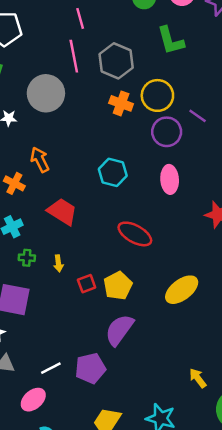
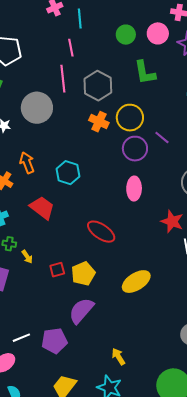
cyan hexagon: (113, 172) -> (68, 173), moved
yellow arrow: (58, 263) -> (27, 257), moved, turned -32
yellow arrow: (198, 378) -> (118, 357), moved

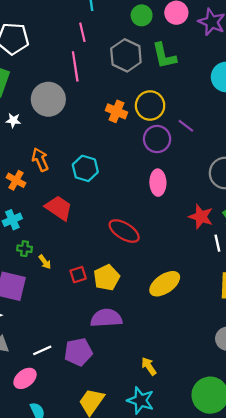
gray hexagon: (98, 86) -> (126, 55), moved
purple semicircle: (81, 311) -> (106, 318), turned 48

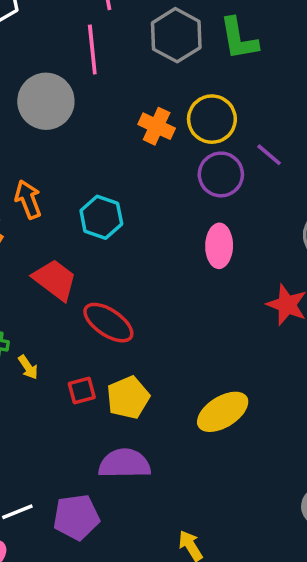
red ellipse: (124, 231) -> (108, 323), moved

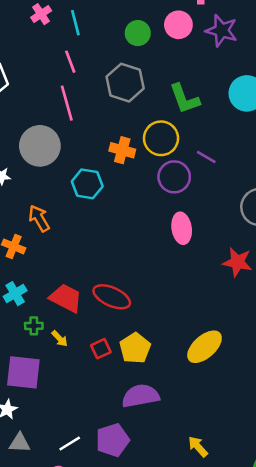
green L-shape: (239, 39) -> (185, 99), moved
cyan hexagon: (101, 217) -> (87, 184), moved
red trapezoid: (55, 280) -> (66, 298), moved

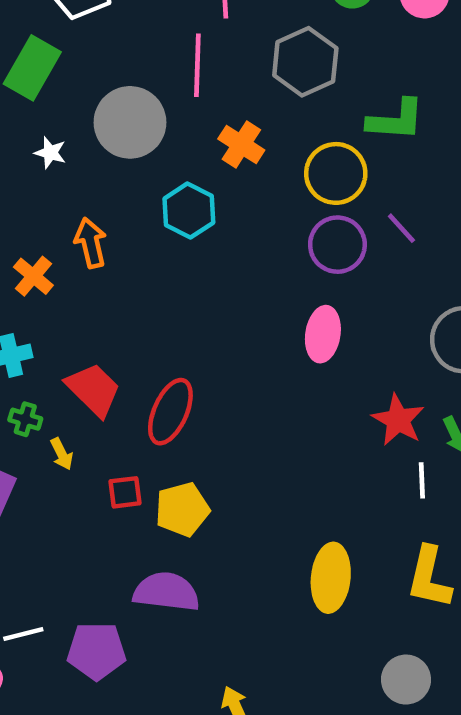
green L-shape: (185, 99) -> (396, 120), turned -84
orange cross: (122, 150) -> (241, 144), moved
red ellipse: (112, 297) -> (170, 412), turned 72
yellow ellipse: (205, 347) -> (331, 578), moved, turned -60

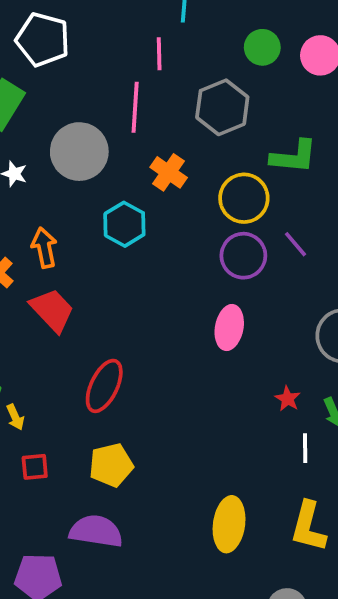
red trapezoid: (93, 390) -> (52, 310), moved
red star: (398, 420) -> (288, 399), size x0.6
red square: (125, 492) -> (35, 467), moved

